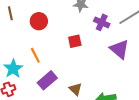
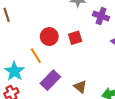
red circle: (39, 21) -> (49, 37), moved

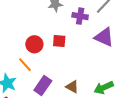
red square: (75, 38) -> (59, 41), turned 32

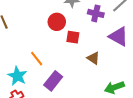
red circle: (34, 44) -> (57, 22), moved
brown triangle: (72, 87) -> (93, 58), moved

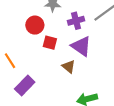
purple cross: (96, 13) -> (76, 21), turned -35
purple triangle: (118, 36) -> (81, 46), moved

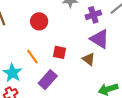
red circle: (35, 25) -> (39, 21), moved
red square: (50, 43) -> (59, 52), moved

